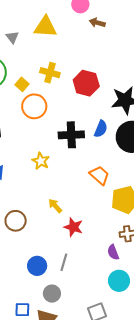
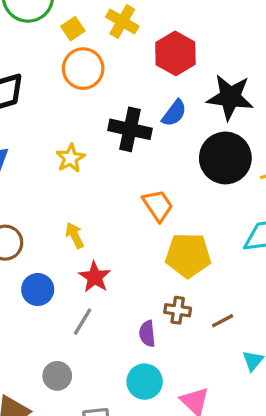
blue semicircle: (101, 129) -> (174, 113), moved
gray line: (64, 262) -> (83, 322), moved
blue circle: (37, 266) -> (38, 289), moved
gray circle: (52, 294) -> (57, 376), moved

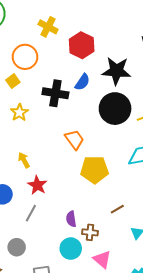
yellow square: (73, 29) -> (13, 81), moved
brown cross: (178, 310) -> (90, 232), moved

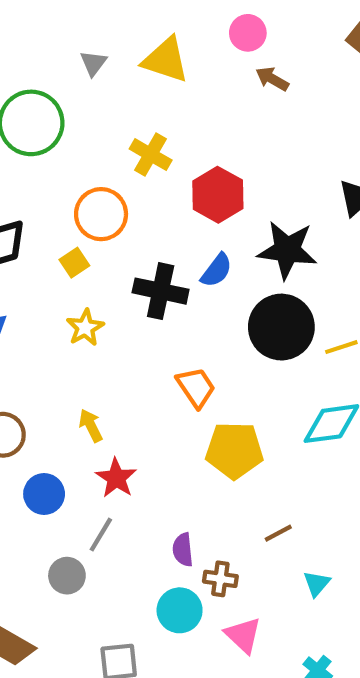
gray circle: (17, 247) -> (67, 576), moved

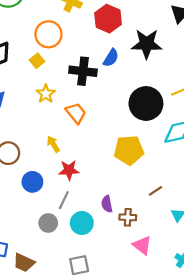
black circle: (281, 327) -> (146, 103), moved
orange trapezoid: (196, 387) -> (76, 113), moved
red star: (116, 478) -> (69, 170), turned -30
cyan circle: (180, 610) -> (82, 223), moved

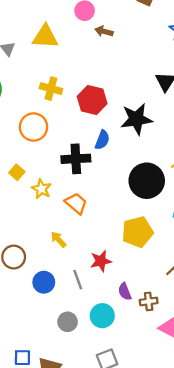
yellow square: (37, 61) -> (17, 172), moved
red star: (69, 170) -> (101, 261), moved
gray line: (64, 200) -> (78, 280), moved, turned -36

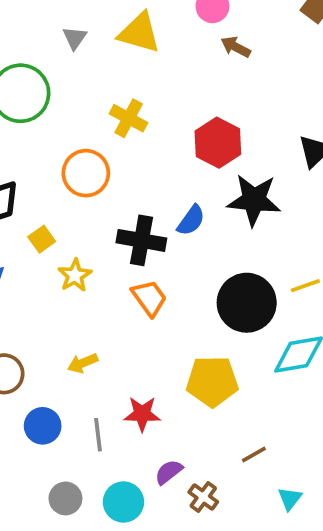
red hexagon: (92, 100) -> (218, 143), moved
orange trapezoid: (76, 203) -> (149, 298), moved
yellow arrow: (58, 240) -> (83, 363), turned -84
purple semicircle: (125, 292) -> (169, 472), turned 60
brown cross: (149, 301) -> (203, 497), turned 30

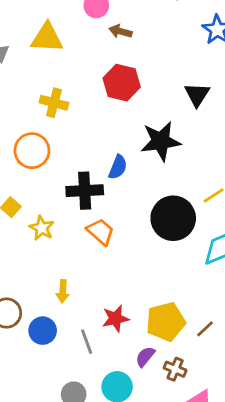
red hexagon: (218, 143) -> (122, 83), moved
yellow arrow: (83, 363) -> (63, 291), turned -50
yellow pentagon: (212, 381) -> (166, 322), moved
blue circle: (43, 426) -> (43, 331), moved

